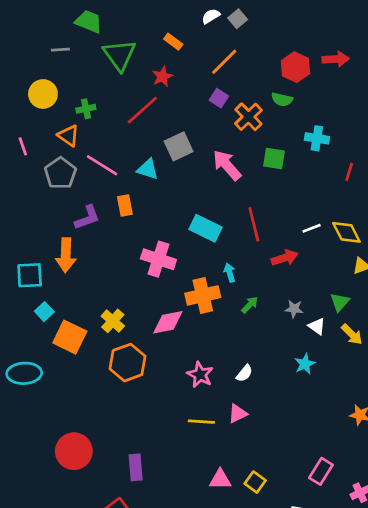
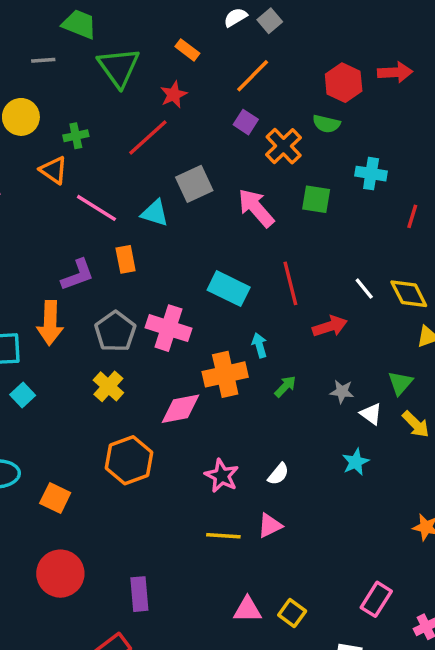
gray pentagon: (60, 173) -> (115, 331), moved
white line: (312, 228) -> (364, 289), turned 72
yellow cross: (113, 321) -> (108, 386), moved
orange square: (70, 337) -> (55, 498), moved, size x0.7

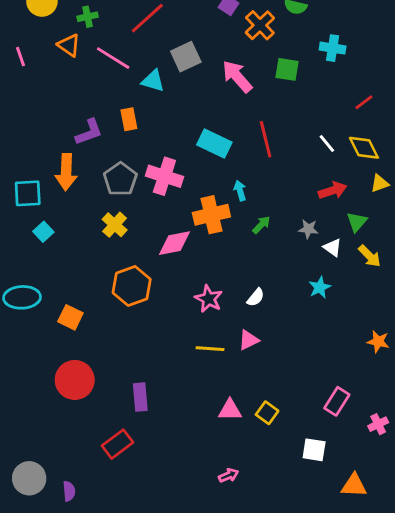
pink line: (96, 208) -> (113, 58), moved
red line: (412, 216) -> (364, 102), moved, turned 36
red arrow: (330, 326) -> (333, 191), moved

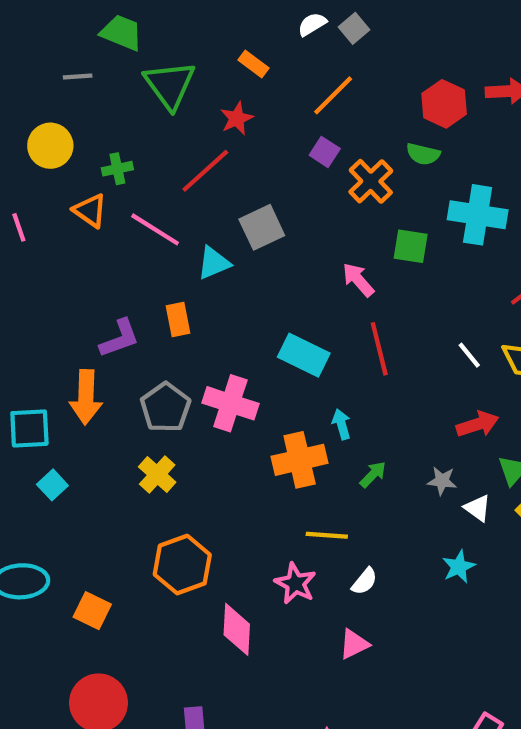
cyan cross: (333, 48) -> (478, 215), size x1.5
pink arrow: (237, 77) -> (358, 280), moved, size x0.7
cyan triangle: (153, 81) -> (214, 263), turned -40
pink diamond: (174, 243) -> (237, 629), moved, turned -76
yellow line: (210, 349) -> (327, 535), moved

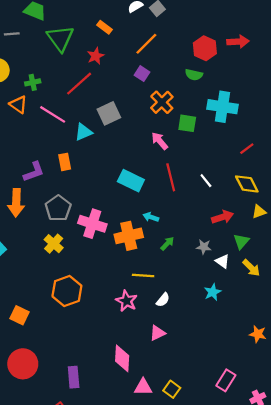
orange cross: (371, 181) -> (162, 102), moved
white line: (469, 355) -> (206, 181), moved
pink cross: (230, 403) -> (92, 224), moved
cyan arrow: (341, 424) -> (151, 217), turned -56
pink diamond: (237, 629) -> (122, 358), moved

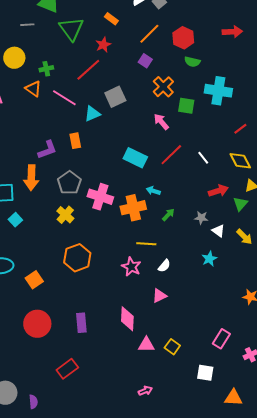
red hexagon: (205, 48) -> (183, 38), moved
red line: (171, 177) -> (171, 155), turned 60
green triangle: (241, 241) -> (240, 204), moved
orange square: (19, 315) -> (34, 280), turned 30
purple rectangle: (74, 377) -> (81, 323), moved

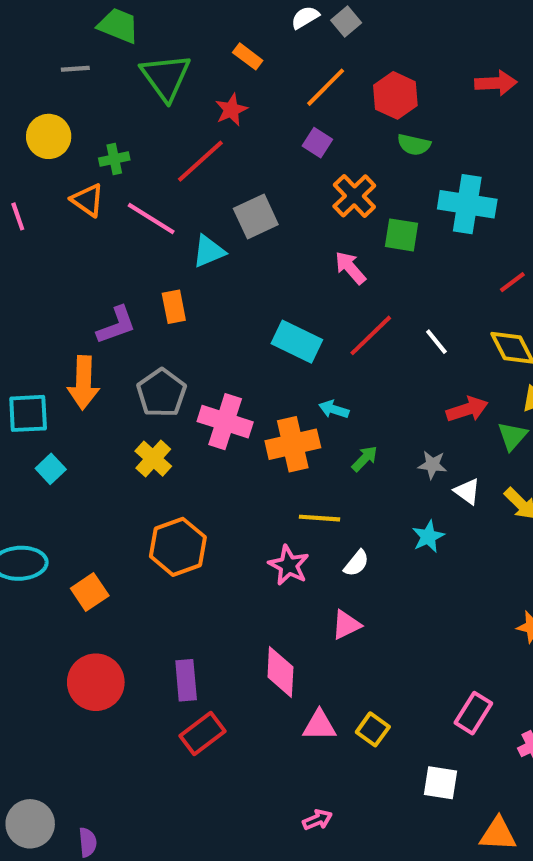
cyan star: (209, 259) -> (428, 537), moved
red rectangle: (67, 369) -> (203, 734), moved

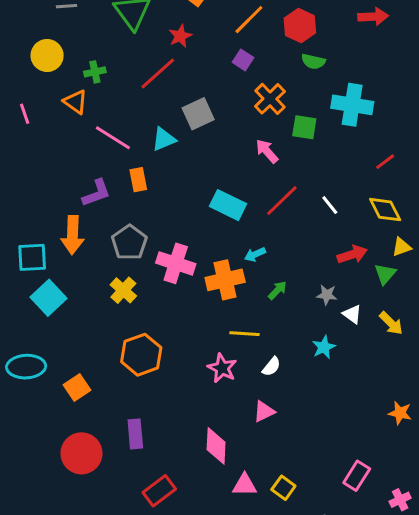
pink line: (151, 219) -> (113, 138), moved
cyan arrow: (334, 409) -> (255, 254), turned -42
cyan square: (51, 469) -> (49, 298), size x1.6
purple rectangle: (186, 680) -> (135, 434), moved

